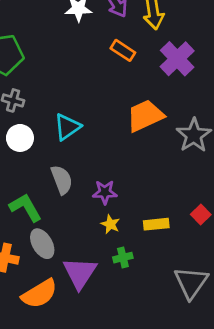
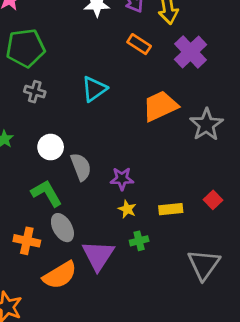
cyan triangle: (67, 127) -> (94, 89), moved
white circle: (20, 138) -> (51, 147), moved

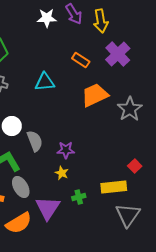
orange rectangle: (139, 44) -> (81, 60), moved
cyan triangle: (94, 89) -> (45, 82), turned 30
yellow star: (127, 209) -> (62, 173), moved
yellow rectangle: (171, 209) -> (114, 187), moved, size x1.4

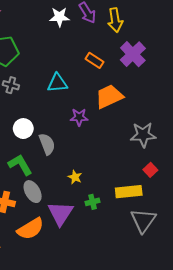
gray star: (130, 109) -> (143, 135), moved, turned 30
purple star: (66, 150) -> (79, 117), moved

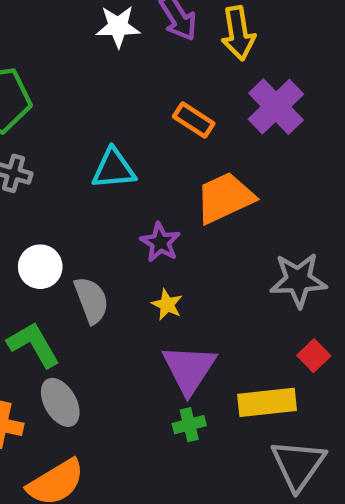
purple star: (79, 117) -> (160, 242), turned 30
yellow star: (75, 177) -> (167, 305), moved
purple triangle: (60, 213) -> (189, 369), moved

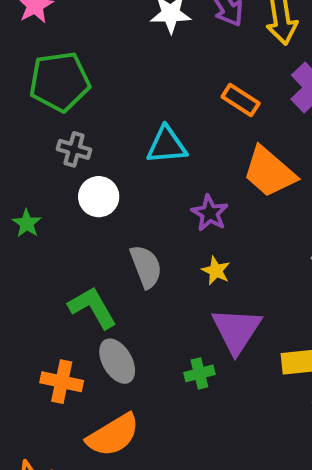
orange trapezoid: (225, 198) -> (269, 172), turned -114
white circle: (40, 267) -> (99, 197), moved
green cross: (189, 425) -> (199, 373), moved

